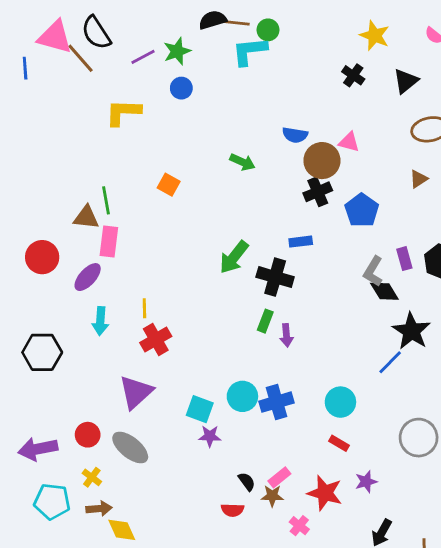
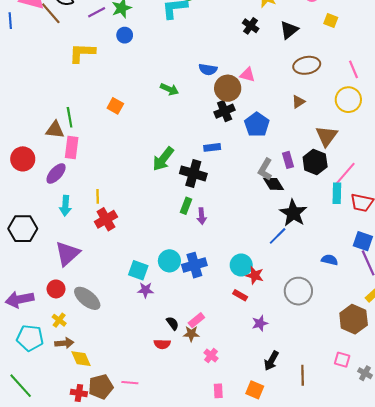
purple triangle: (136, 392) -> (67, 254), moved
red star: (325, 493) -> (255, 275), moved, size x0.7

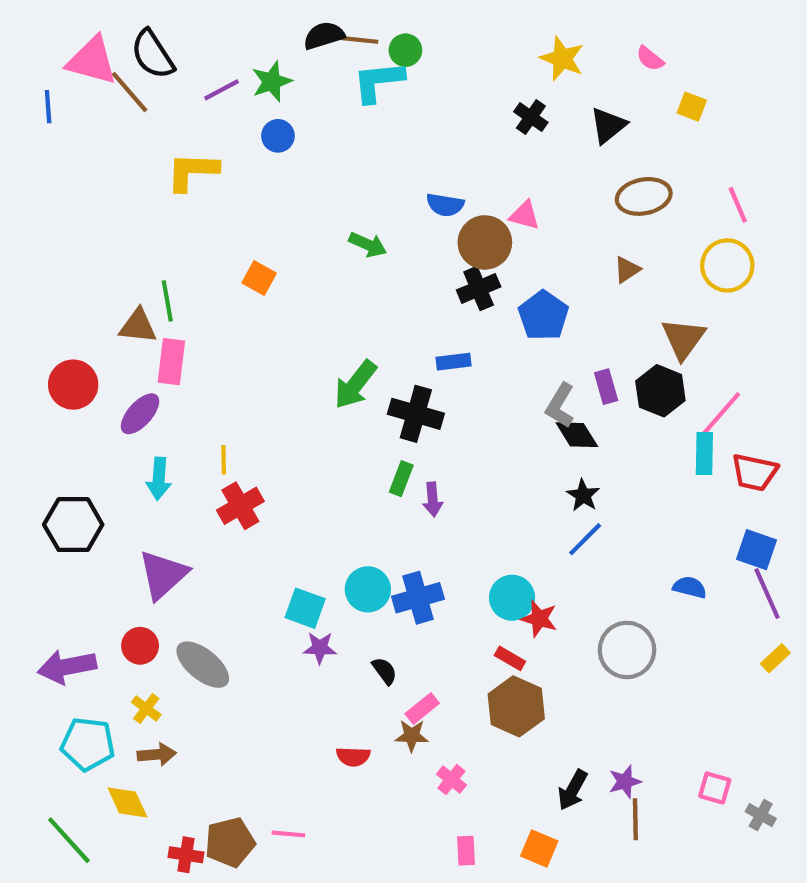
black star: (293, 213) -> (583, 495), moved, size x0.6
brown hexagon: (354, 319) -> (516, 706), moved
black semicircle: (173, 323) -> (385, 671), moved
purple star: (260, 323) -> (625, 782), moved
yellow diamond: (81, 359) -> (127, 803), moved

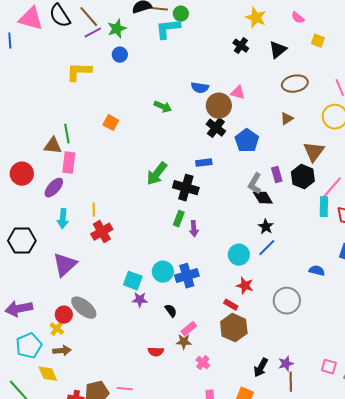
brown line: (130, 92) -> (89, 17), moved
black cross: (479, 288) -> (216, 128), turned -30
cyan circle: (512, 598) -> (239, 255), moved
red circle: (140, 646) -> (64, 315), moved
cyan pentagon: (88, 744) -> (29, 346), turned -30

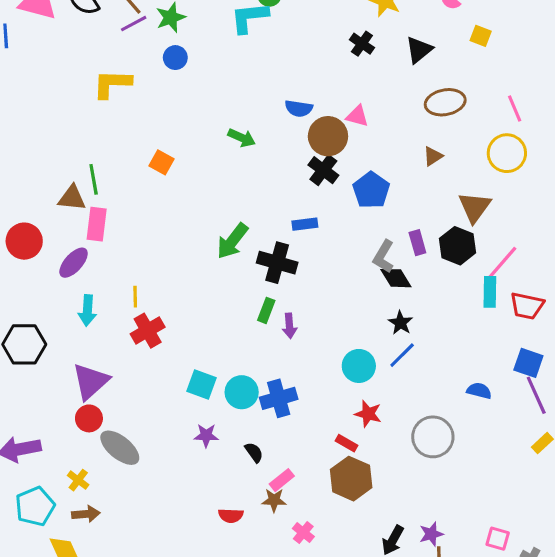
cyan square: (133, 281) -> (202, 384), moved
red circle: (64, 315) -> (89, 418), moved

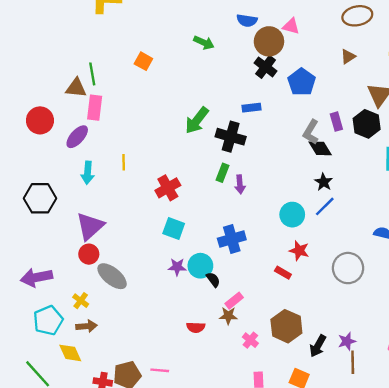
red cross: (148, 331) -> (168, 188), moved
cyan circle: (242, 392) -> (200, 266), moved
brown hexagon: (351, 479) -> (286, 326), moved

